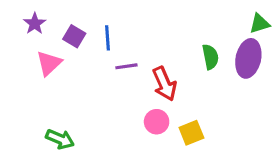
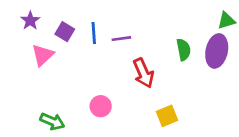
purple line: (126, 66) -> (121, 39), moved
pink circle: (157, 122) -> (101, 106), moved

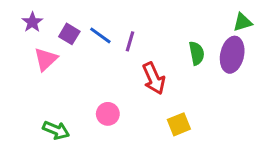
blue line: (94, 33) -> (100, 35), turned -50
purple line: (121, 39) -> (130, 41), turned -66

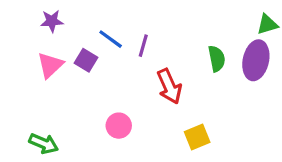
purple star: (32, 22) -> (52, 21), moved, turned 30
purple square: (69, 34) -> (86, 60), moved
green arrow: (56, 130) -> (44, 144), moved

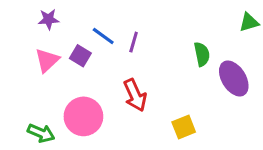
purple ellipse: (256, 60) -> (234, 78), moved, turned -44
red arrow: (169, 86) -> (135, 95), moved
pink circle: (119, 126) -> (83, 116), moved, size x1.6

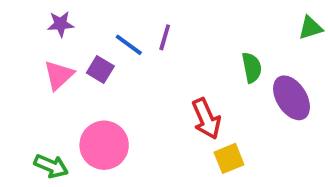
purple line: (134, 42) -> (165, 37), moved
red arrow: (135, 95) -> (206, 119), moved

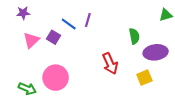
purple star: (61, 24) -> (23, 13), moved
purple ellipse: (292, 98) -> (156, 52), turned -65
yellow square: (229, 158) -> (144, 78), moved

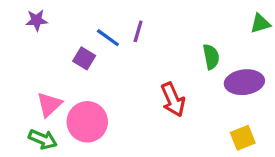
pink triangle: (31, 40) -> (49, 104), moved
yellow square: (144, 78) -> (243, 138), moved

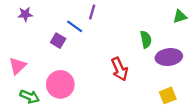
purple line: (138, 31) -> (92, 12), moved
pink triangle: (49, 104) -> (18, 66), moved

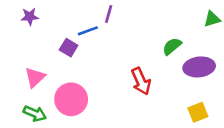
blue line: (75, 26) -> (88, 31), turned -56
green semicircle: (146, 39) -> (172, 46), turned -119
pink triangle: (18, 66) -> (35, 77), moved

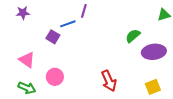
pink triangle: (35, 77) -> (27, 60), turned -42
red arrow: (141, 81) -> (109, 81), moved
pink circle: (71, 99) -> (55, 77), size x0.7

